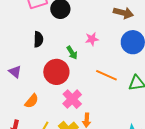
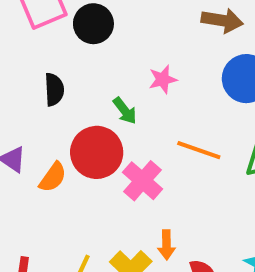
pink cross: (72, 99) -> (142, 181), moved
orange semicircle: (32, 101) -> (53, 177), moved

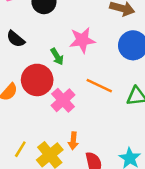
pink star: (163, 79) -> (82, 40), size x1.5
black semicircle: (54, 90) -> (16, 39), turned 126

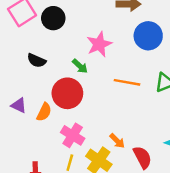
pink cross: (63, 100) -> (73, 135), moved
orange arrow: (73, 141) -> (117, 141), turned -35

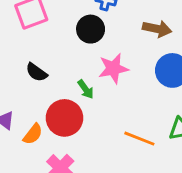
black circle: (53, 18) -> (91, 29), moved
orange line: (127, 82) -> (139, 139), moved

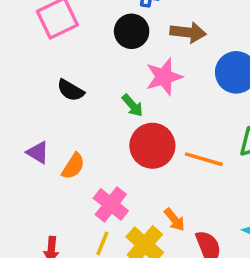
brown arrow: (157, 29) -> (188, 32), moved
red circle: (64, 118) -> (152, 146), moved

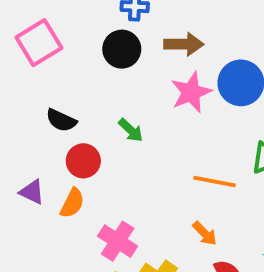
pink star: (164, 77) -> (191, 92), moved
red circle: (152, 146) -> (83, 161), moved, size x0.7
orange arrow: (174, 220) -> (205, 233), moved

